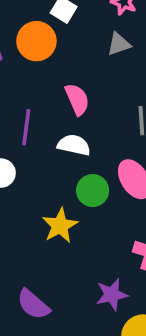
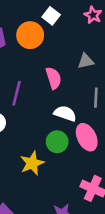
gray triangle: (119, 44) -> (86, 61), moved
white semicircle: (74, 145) -> (65, 113), moved

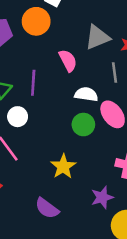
gray triangle: (86, 61) -> (97, 37), size x1.5
yellow star: (32, 163) -> (63, 167), moved

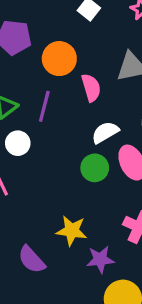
orange circle: (36, 21) -> (59, 59), moved
white semicircle: (86, 94) -> (105, 132), turned -50
yellow star: (63, 167) -> (72, 231), moved, turned 30

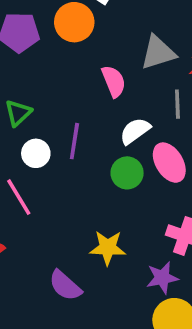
orange circle: (59, 59) -> (74, 22), moved
purple line: (44, 106) -> (74, 141), moved
purple star: (100, 259) -> (162, 278), moved

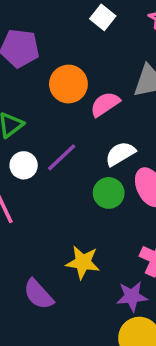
orange circle: (74, 22) -> (68, 84), moved
pink semicircle: (114, 81) -> (105, 104), turned -108
purple line: (74, 141) -> (62, 157), turned 32

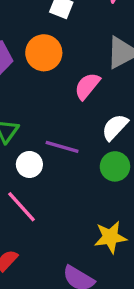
orange circle: (68, 84) -> (44, 53), moved
purple line: (62, 157) -> (62, 147), turned 76

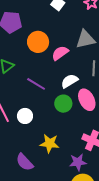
orange circle: (44, 53) -> (38, 42), moved
white circle: (29, 164) -> (25, 116), moved

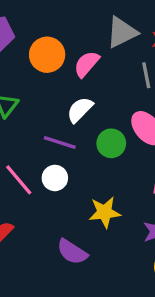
white semicircle: (69, 81) -> (80, 110), moved
purple line: (36, 84) -> (60, 142), moved

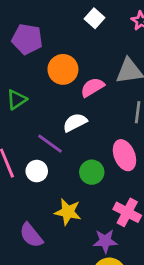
green circle: (111, 143) -> (92, 172), moved

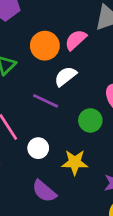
orange circle: (63, 69) -> (45, 46), moved
white circle: (37, 171) -> (38, 148), moved

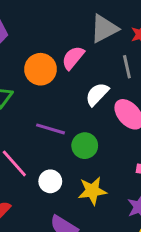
white semicircle: (65, 76) -> (97, 94), moved
green circle: (90, 120) -> (85, 146), moved

